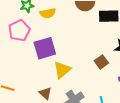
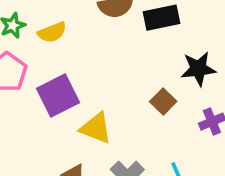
yellow triangle: (62, 70) -> (96, 128), turned -48

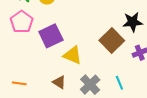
brown square: (163, 102) -> (112, 41), size x1.6

